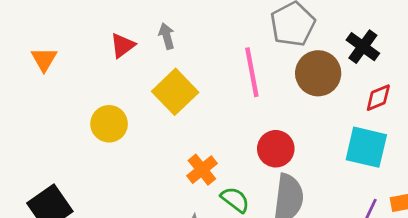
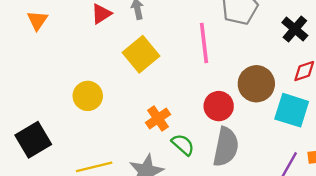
brown circle: (318, 73) -> (256, 84), moved
yellow circle: (109, 124) -> (88, 96), moved

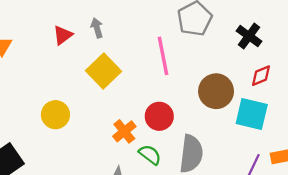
red circle: (219, 106) -> (159, 116), moved

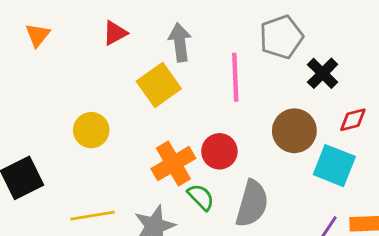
gray arrow: (97, 28) -> (180, 42), moved, size x1.5
black cross: (249, 36) -> (323, 73), moved
orange cross: (124, 131) -> (173, 164), size x1.4

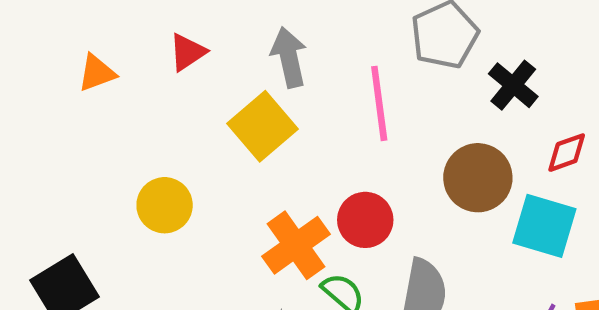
orange triangle: (38, 35) -> (97, 73), moved, turned 36

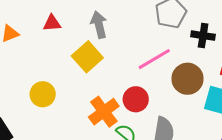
red triangle: (187, 52) -> (52, 23), turned 30
black cross: (513, 85) -> (203, 36), turned -30
pink line: (379, 103) -> (154, 59), moved, turned 68

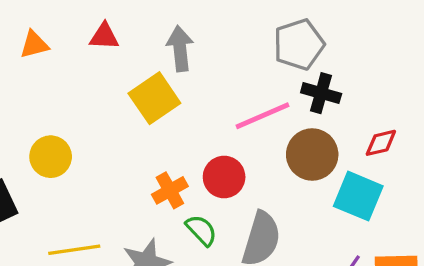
black cross: (203, 36) -> (321, 93), moved
yellow circle: (43, 94) -> (51, 157), moved
orange cross: (104, 112) -> (170, 190), size x0.7

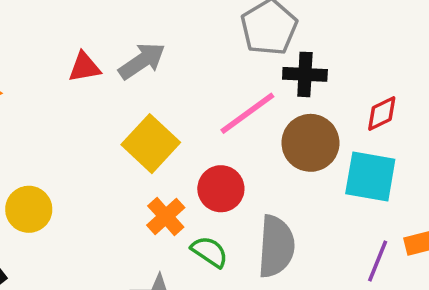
red triangle: (104, 36) -> (84, 67), moved
gray arrow: (180, 49) -> (142, 61), turned 75
yellow square: (154, 98) -> (151, 144), moved

